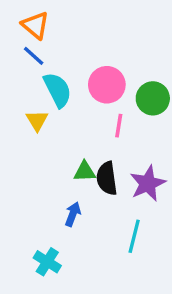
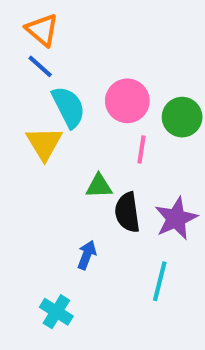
yellow triangle: (37, 120) -> (44, 143), size x1.4
green triangle: (85, 172) -> (99, 186), moved

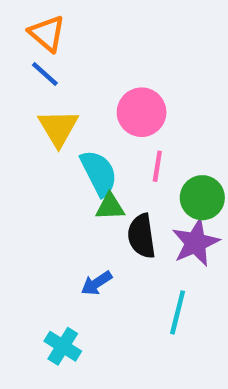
cyan semicircle: (69, 107) -> (99, 173), moved
green circle: (182, 117) -> (202, 198), moved
yellow triangle: (44, 143) -> (58, 128), moved
blue arrow: (87, 255) -> (97, 283), turned -144

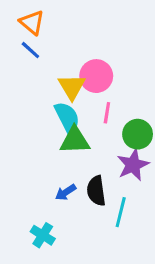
yellow triangle: (58, 128) -> (72, 87), moved
green triangle: (110, 207) -> (75, 140), size x1.5
black semicircle: (142, 236) -> (96, 191), moved

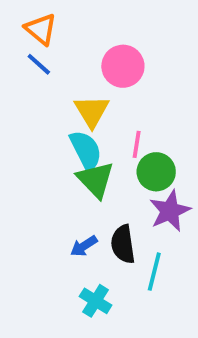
pink circle: (96, 76) -> (123, 66), moved
green circle: (138, 134) -> (156, 172), moved
green triangle: (75, 140) -> (96, 180), turned 48
cyan cross: (43, 235) -> (96, 301), moved

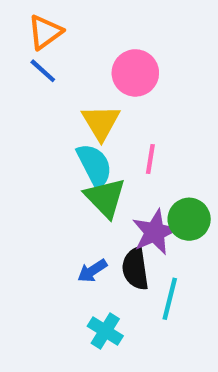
orange triangle: (41, 29) -> (45, 32), turned 44
green circle: (156, 172) -> (189, 219), moved
purple star: (170, 211) -> (155, 232), moved

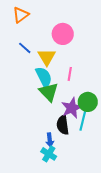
blue line: (43, 71) -> (25, 48), moved
blue arrow: (92, 271) -> (50, 140), moved, turned -64
cyan line: (170, 299) -> (83, 121), moved

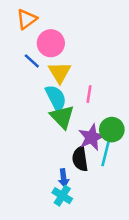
pink circle: (63, 34) -> (51, 43), moved

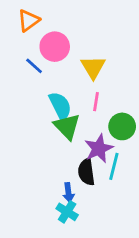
yellow triangle: (60, 72) -> (93, 67), moved
green circle: (112, 130) -> (122, 126), moved

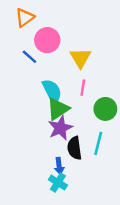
green triangle: (67, 126) -> (58, 109), turned 40
purple star: (99, 149) -> (60, 128), moved

